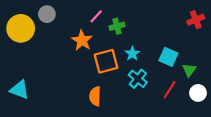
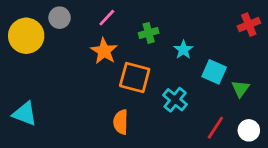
pink line: (96, 16) -> (107, 18), moved
cyan star: (132, 54) -> (183, 50), moved
orange square: (106, 61) -> (135, 77), turned 30
red line: (170, 90) -> (215, 128), moved
white circle: (198, 93) -> (249, 130), moved

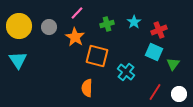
gray circle: (60, 18) -> (49, 27), moved
red cross: (249, 25) -> (159, 30), moved
cyan star: (183, 50) -> (134, 22), moved
cyan triangle: (25, 114) -> (18, 60), moved, turned 36

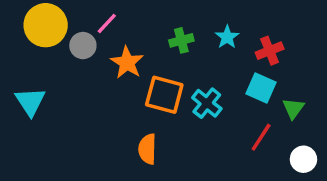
pink line: (77, 13) -> (107, 23), moved
yellow circle: (19, 26) -> (46, 25), moved
cyan cross: (126, 72) -> (207, 103), moved
red line: (155, 92) -> (261, 137), moved

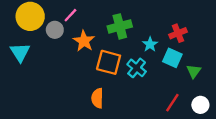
cyan star: (227, 37) -> (150, 44), moved
green cross: (181, 40) -> (120, 26), size x1.5
cyan triangle: (30, 102) -> (20, 52), moved
red line: (261, 137) -> (172, 103), moved

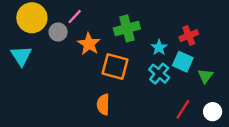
cyan cross: (137, 68) -> (159, 74), moved

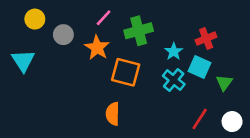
pink line: (75, 17) -> (104, 18), moved
yellow circle: (32, 18) -> (35, 19), size x0.6

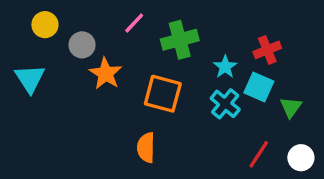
orange star: (97, 48) -> (106, 74), moved

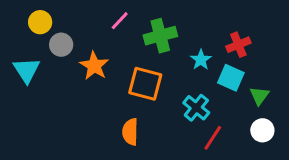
gray circle: (82, 45) -> (61, 45), moved
cyan cross: (225, 104) -> (196, 108), moved
red line: (259, 154) -> (213, 138), moved
white circle: (301, 158) -> (262, 130), moved

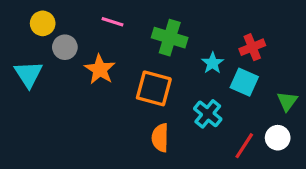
pink line: (120, 21) -> (113, 22), moved, turned 65
green cross: (160, 36) -> (170, 38), turned 32
green triangle: (259, 96) -> (287, 101), moved
orange semicircle: (130, 132) -> (160, 138), moved
red line: (213, 138) -> (244, 146), moved

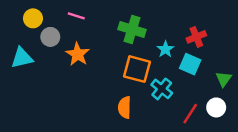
pink line: (113, 22) -> (76, 16), moved
cyan triangle: (28, 74) -> (22, 58), turned 50
orange square: (154, 88) -> (137, 69), moved

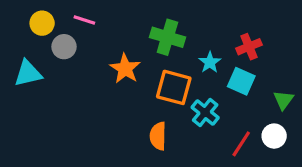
pink line: (76, 16) -> (84, 20), moved
orange star: (78, 54) -> (125, 69), moved

